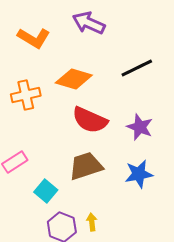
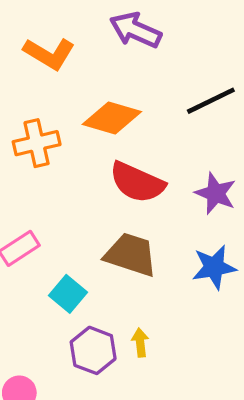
brown trapezoid: (86, 166) -> (131, 255), turned 36

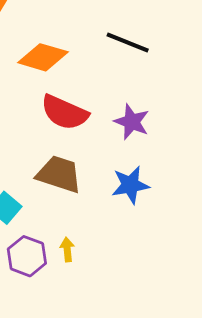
black line: (211, 101) -> (128, 43), turned 48

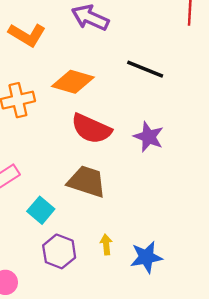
blue star: (130, 185) -> (146, 257), moved
yellow arrow: (67, 249) -> (106, 245), moved

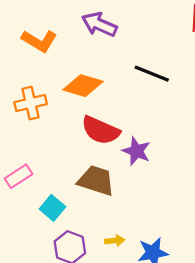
purple star: (149, 137) -> (136, 151), moved
yellow arrow: (106, 245) -> (115, 241), turned 90

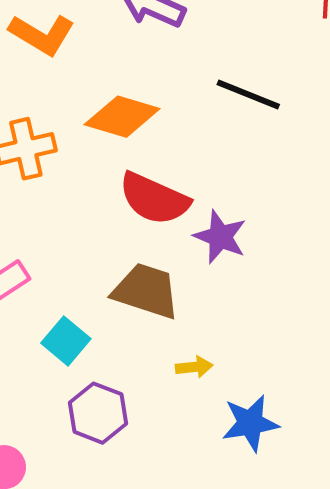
yellow arrow: (115, 241) -> (194, 367), moved

